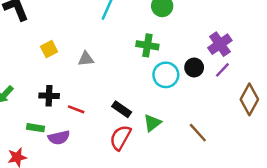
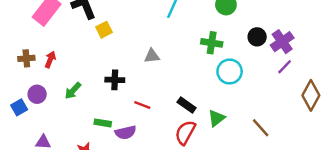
yellow square: (49, 49) -> (104, 30), moved
black circle: (194, 67) -> (257, 37), moved
black cross: (49, 96) -> (115, 80), moved

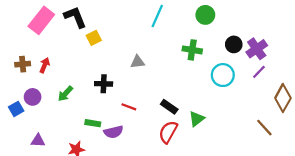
cyan circle: (230, 72) -> (223, 75), moved
brown line: (261, 128) -> (264, 128), moved

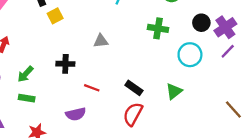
green triangle: (197, 119) -> (174, 91), moved
green rectangle: (93, 123) -> (27, 98), moved

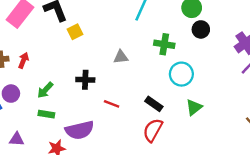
black circle: (201, 23) -> (201, 29), moved
green cross: (158, 28) -> (164, 44), moved
cyan circle: (190, 55) -> (181, 74), moved
purple semicircle: (76, 114) -> (80, 130), moved, size x1.4

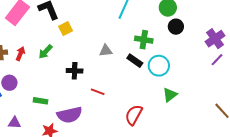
green arrow: (45, 90) -> (45, 52), moved
black rectangle: (154, 104) -> (135, 61), moved

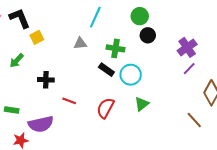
gray triangle: (106, 51) -> (80, 43), moved
red semicircle: (134, 115) -> (105, 108), moved

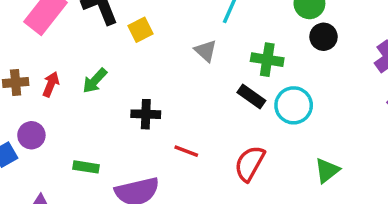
yellow square: (37, 37) -> (141, 30), moved
gray triangle: (80, 43) -> (206, 51), turned 48
green triangle: (142, 104) -> (327, 170), moved

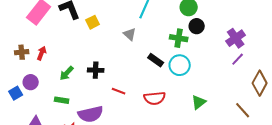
green cross: (267, 60) -> (179, 38), moved
green arrow: (95, 81) -> (67, 73), moved
red semicircle: (250, 163) -> (155, 98), turned -125

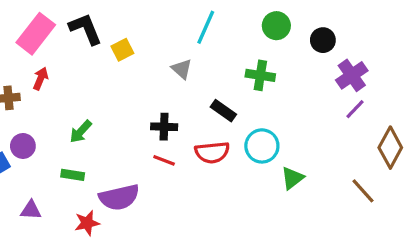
black circle: (197, 26) -> (323, 40), moved
red arrow: (42, 53) -> (41, 79), moved
cyan circle: (180, 65) -> (262, 146), moved
black cross: (96, 70) -> (164, 127), moved
red semicircle: (155, 98) -> (212, 152), moved

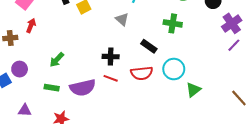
purple semicircle: (119, 197) -> (83, 88), moved

